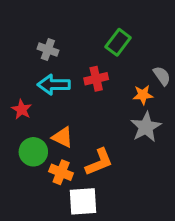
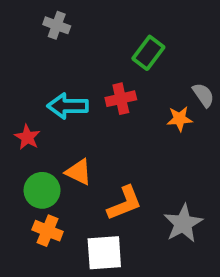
gray cross: (48, 50) -> (57, 25), moved
gray star: (146, 127) -> (183, 223), moved
orange cross: (61, 172) -> (48, 231), moved

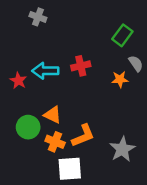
green rectangle: (148, 53) -> (122, 35), moved
red star: (27, 137) -> (18, 81), moved
orange cross: (48, 231) -> (55, 142), moved

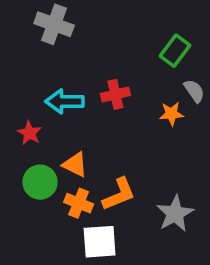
gray cross: (38, 17) -> (54, 24), size x1.5
red star: (18, 81) -> (29, 133), moved

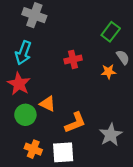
cyan arrow: (65, 101) -> (23, 53), moved, turned -70
red star: (29, 133) -> (19, 84), size x1.5
orange cross: (79, 203) -> (33, 149), moved

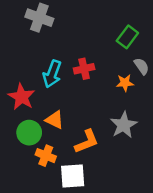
cyan arrow: (23, 53) -> (52, 74), moved
gray star: (111, 135) -> (124, 125), moved
orange cross: (33, 149) -> (46, 156), moved

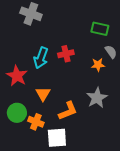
green rectangle: (127, 37) -> (100, 29), turned 66
orange triangle: (55, 120) -> (43, 94), turned 35
green circle: (29, 133) -> (17, 113), moved

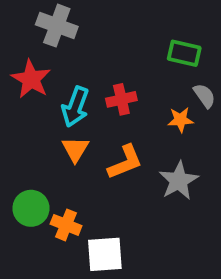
red star: (17, 76) -> (31, 79), moved
orange triangle: (43, 94) -> (75, 149), moved
orange L-shape: (68, 111) -> (125, 162), moved

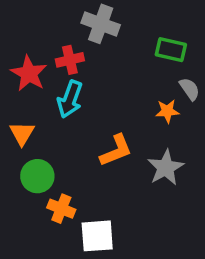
gray cross: (57, 26) -> (101, 24), moved
red cross: (121, 99) -> (70, 60), moved
orange triangle: (75, 149) -> (22, 133), moved
green circle: (31, 208) -> (37, 176), moved

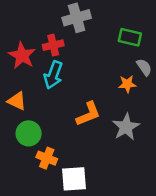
gray cross: (101, 24) -> (77, 18), turned -36
orange triangle: (22, 133) -> (17, 101), turned -36

